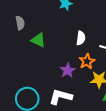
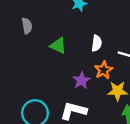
green triangle: (38, 40) -> (58, 46), moved

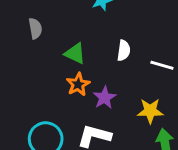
orange star: (104, 70) -> (78, 84), moved

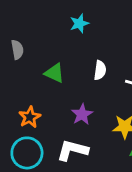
orange star: (78, 84) -> (30, 117), moved

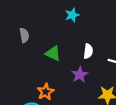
purple star: (82, 114) -> (80, 75), moved
orange star: (30, 117) -> (46, 92), moved

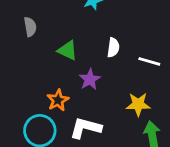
purple star: (80, 75) -> (90, 79), moved

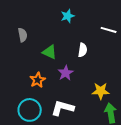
white line: (149, 61) -> (109, 30), moved
orange star: (58, 100) -> (38, 80), moved

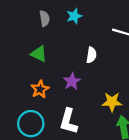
gray semicircle: (23, 35) -> (44, 18), moved
green triangle: (50, 52) -> (39, 54), moved
white L-shape: (63, 108) -> (69, 121), turned -90

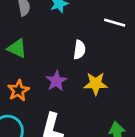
yellow star: (112, 102) -> (96, 84), moved

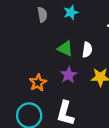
green triangle: (17, 48) -> (65, 49), moved

